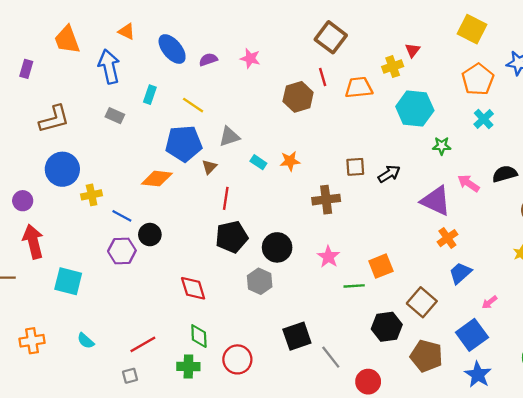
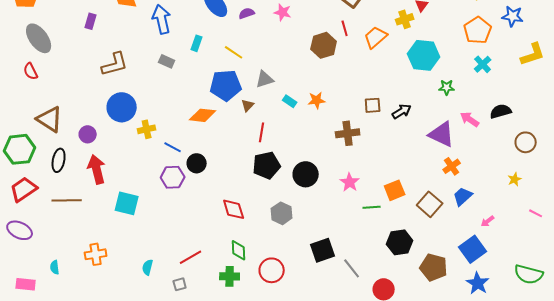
orange trapezoid: (359, 88) -> (376, 37), turned -35
gray hexagon: (260, 281) -> (282, 213), moved
brown square: (422, 302) -> (430, 204), moved
cyan semicircle: (86, 341) -> (148, 267), moved, turned 63

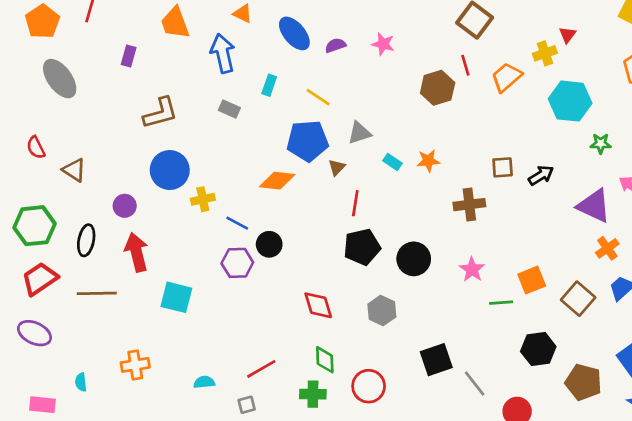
red semicircle: (31, 71) -> (36, 147), moved
brown triangle: (50, 119) -> (74, 170), moved, size x0.7
cyan semicircle: (148, 267) -> (204, 382), turned 70

